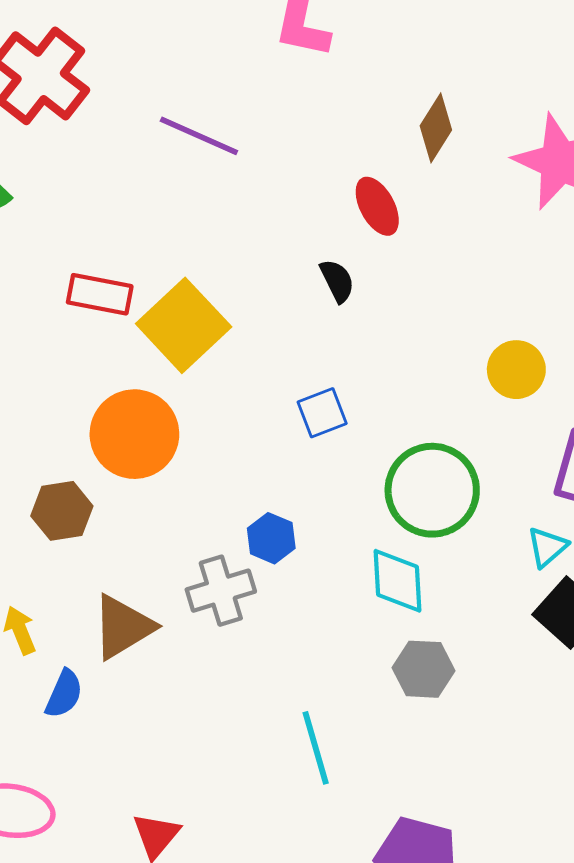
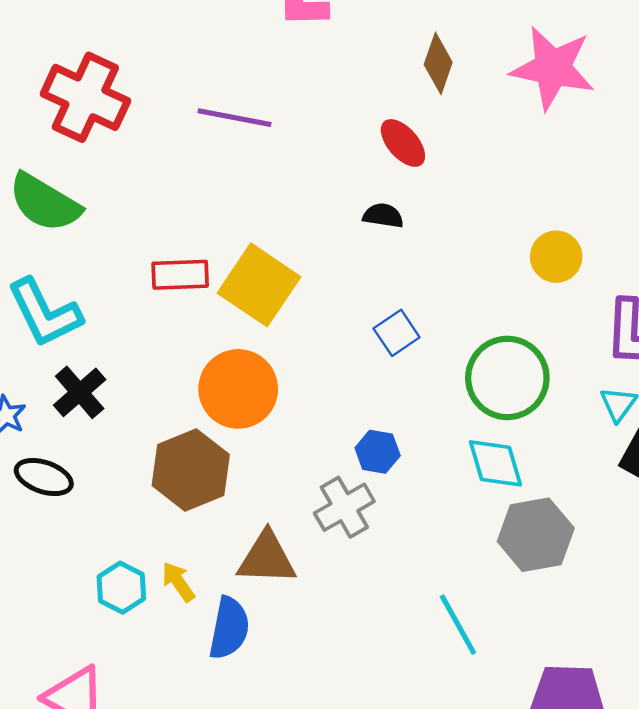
black semicircle: (337, 281) -> (383, 216), turned -42
brown hexagon: (62, 511) -> (191, 470), size x1.5
brown triangle: (123, 627) -> (267, 558), turned 46
gray hexagon: (424, 669) -> (536, 535), size x1.4
blue semicircle: (64, 694) -> (229, 628), size x1.4

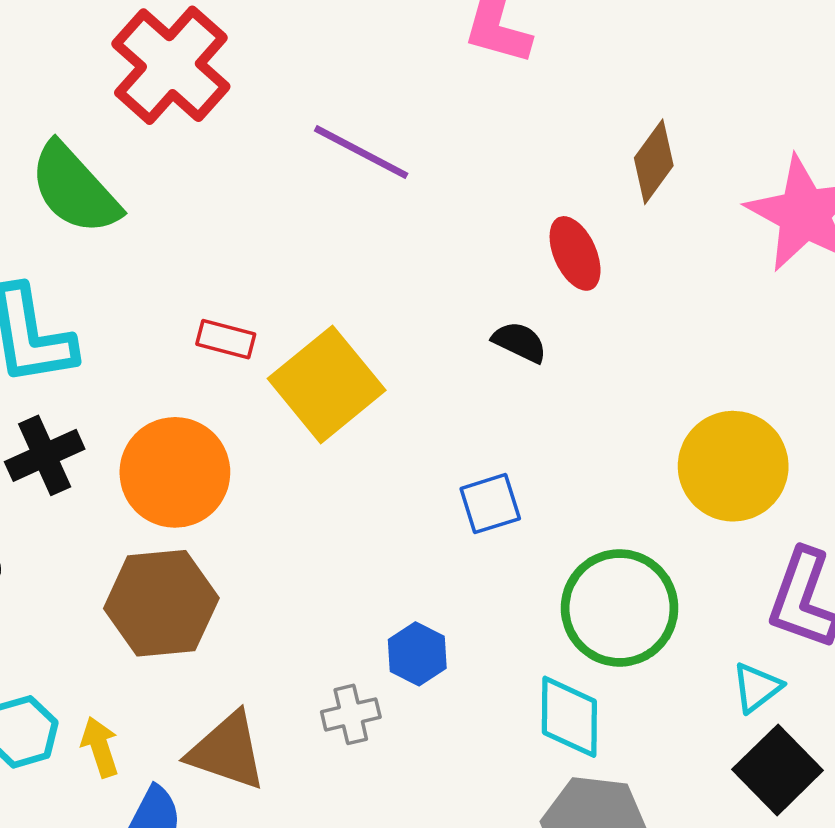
yellow circle: (556, 257) -> (733, 466), size x1.5
red rectangle: (180, 275) -> (226, 339), size x0.7
orange circle: (238, 389) -> (175, 472), moved
gray cross: (344, 507) -> (351, 714), size x0.7

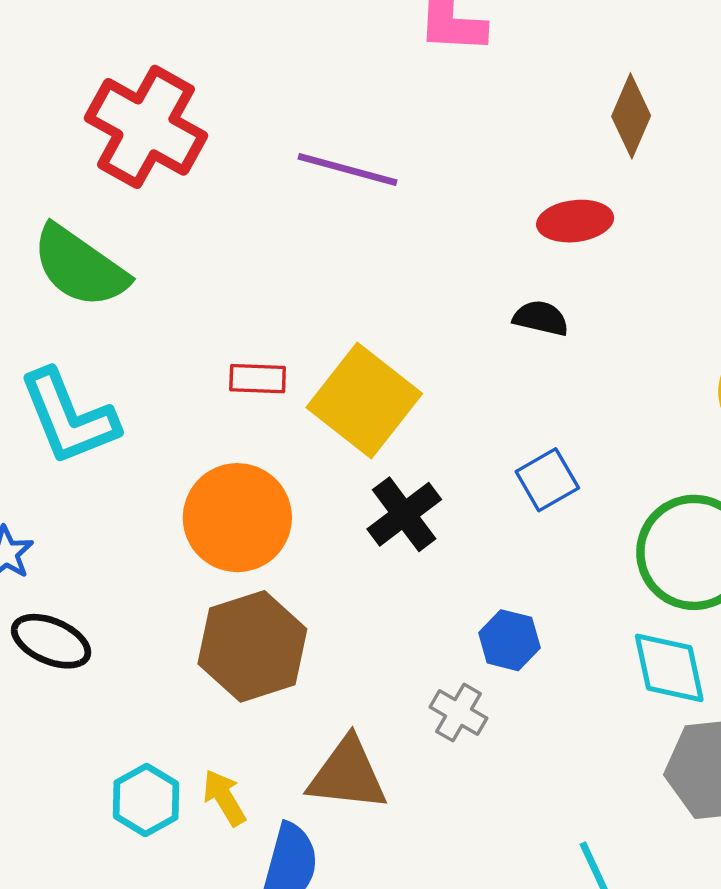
red ellipse: (575, 253) -> (575, 221), turned -60
black cross: (45, 455) -> (404, 514), moved
gray cross: (351, 714) -> (459, 713), turned -34

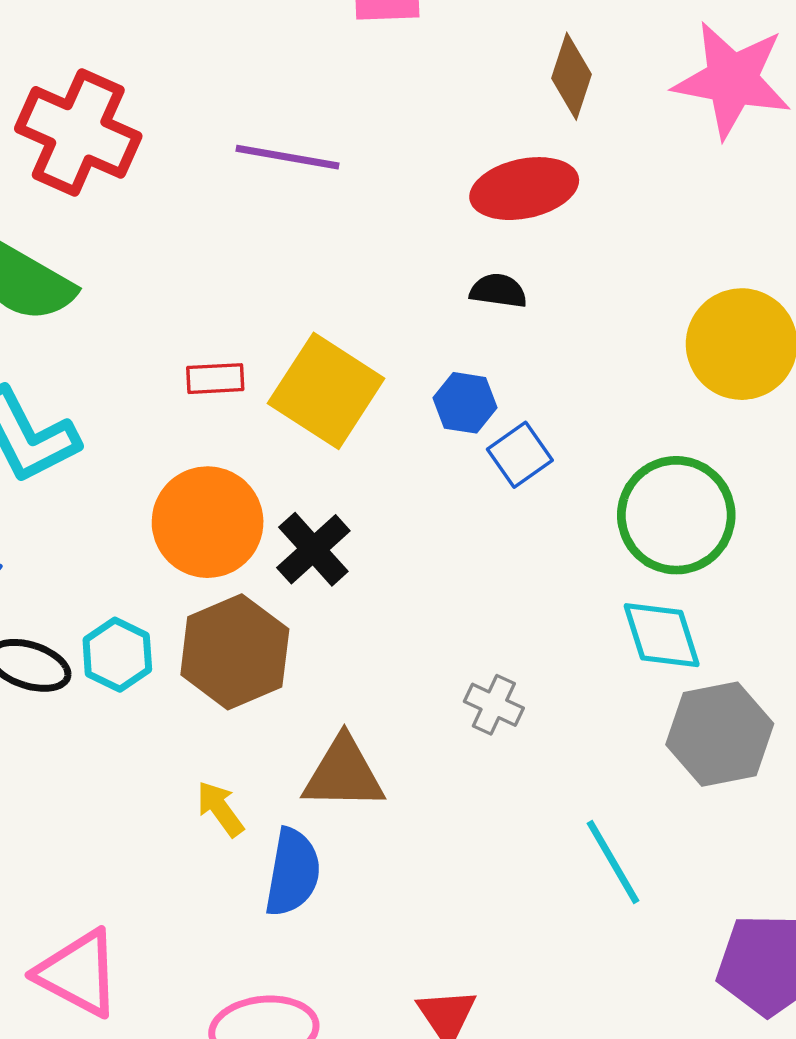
red ellipse: (575, 221) -> (524, 189), size x1.4
black cross: (404, 514) -> (313, 549), moved
blue hexagon: (509, 640) -> (465, 403), moved
gray cross: (459, 713) -> (494, 705), moved
cyan hexagon: (146, 800) -> (117, 655), moved

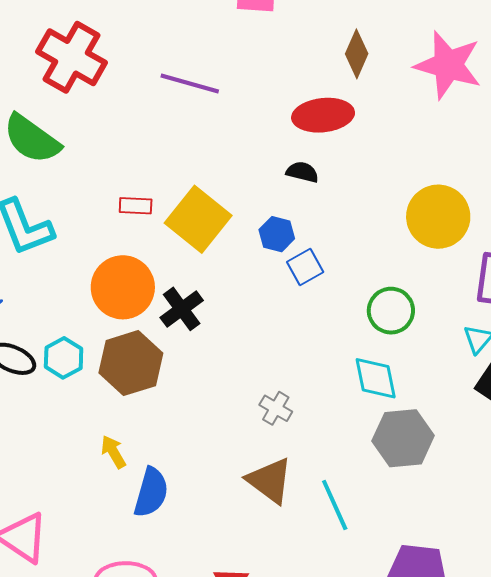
green circle: (676, 515) -> (391, 311), size x0.7
brown triangle: (344, 774) -> (270, 481), moved, turned 30

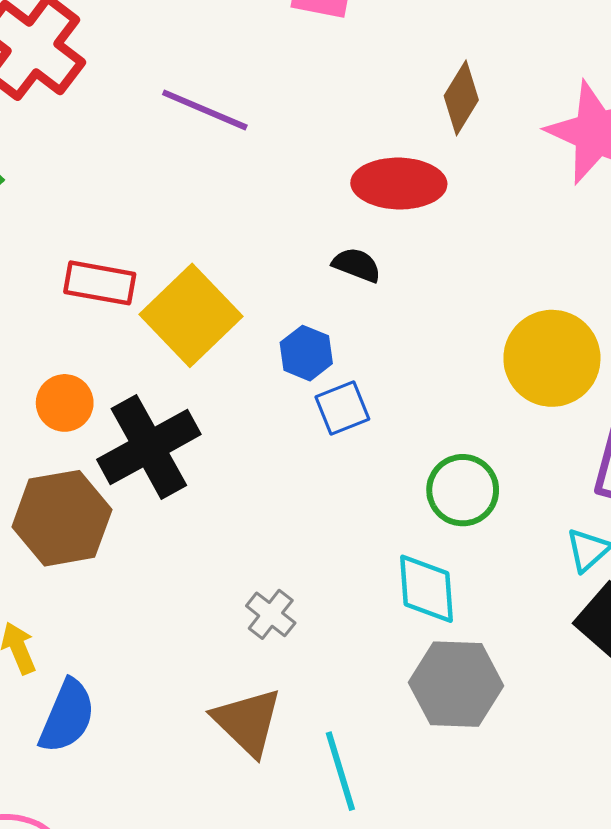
red rectangle: (136, 206) -> (100, 283), size x1.4
orange circle: (123, 287) -> (65, 403), size x0.6
black cross: (182, 309) -> (149, 447), size x1.5

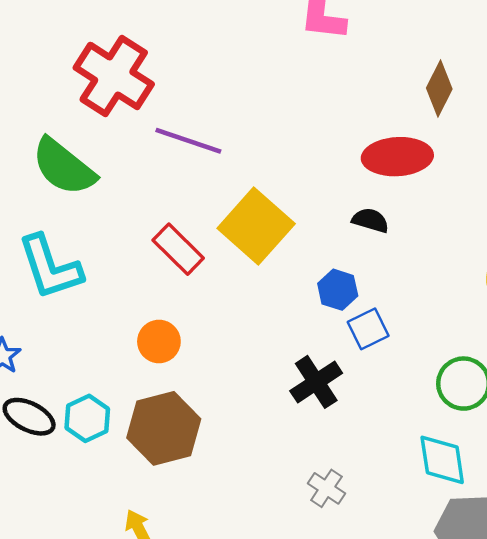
purple line: (205, 110) -> (188, 141), moved
red rectangle: (100, 283) -> (178, 249), turned 39
yellow square: (191, 315) -> (256, 226), moved
black cross: (149, 447) -> (316, 382), moved, size x0.7

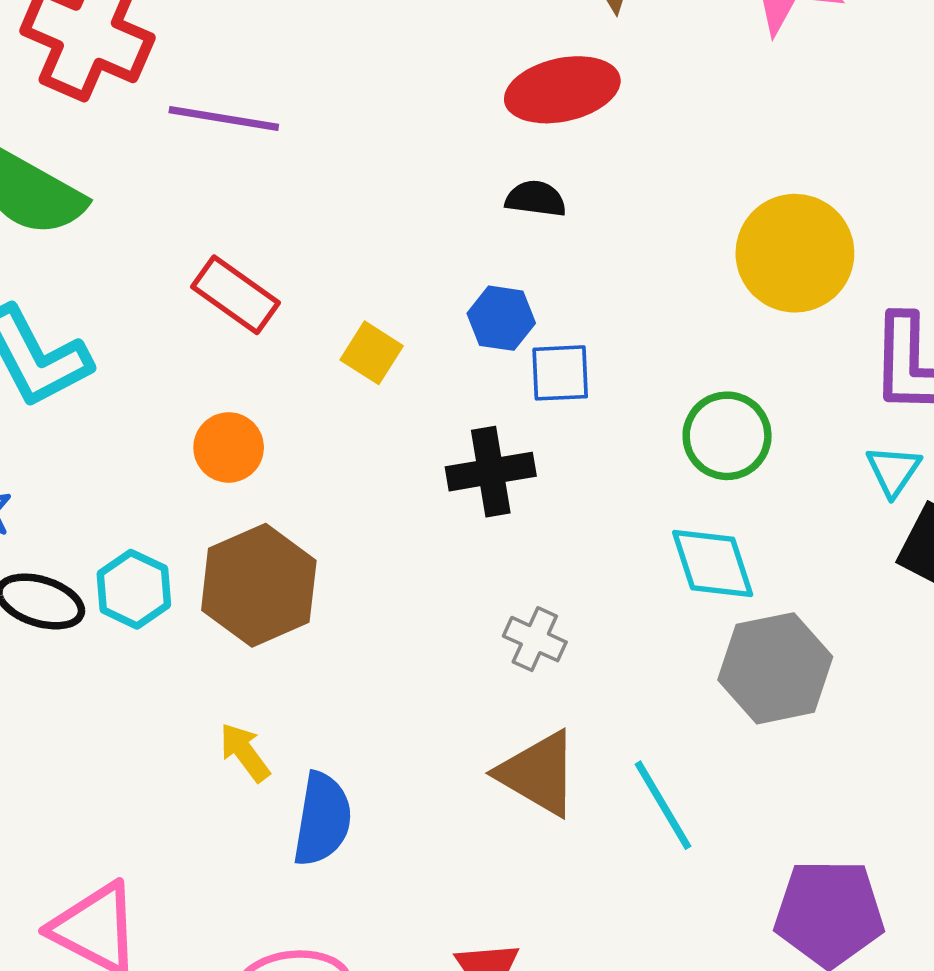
yellow square: (256, 226) -> (372, 353), moved, size x0.5
blue square: (368, 329) -> (560, 373), turned 33
black cross: (316, 382) -> (491, 472), turned 33

